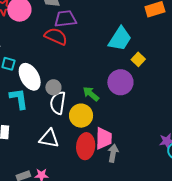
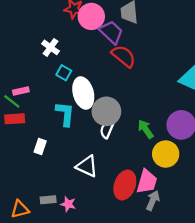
purple trapezoid: (65, 19) -> (111, 32), moved, turned 35
gray circle: (53, 87) -> (106, 111), size x1.6
white semicircle: (58, 103) -> (107, 130), size x0.7
yellow circle: (81, 116) -> (166, 154), moved

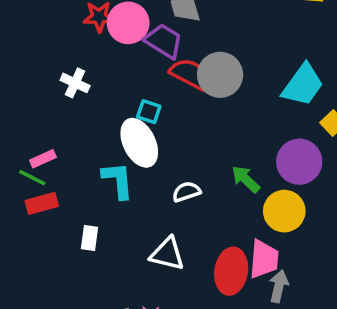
cyan square: (64, 73) -> (149, 112), moved
gray circle: (106, 111) -> (220, 75), moved
white semicircle: (107, 130) -> (186, 192), turned 60

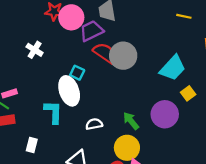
purple trapezoid: (164, 41) -> (91, 31), turned -65
yellow circle: (284, 211) -> (127, 148), moved

